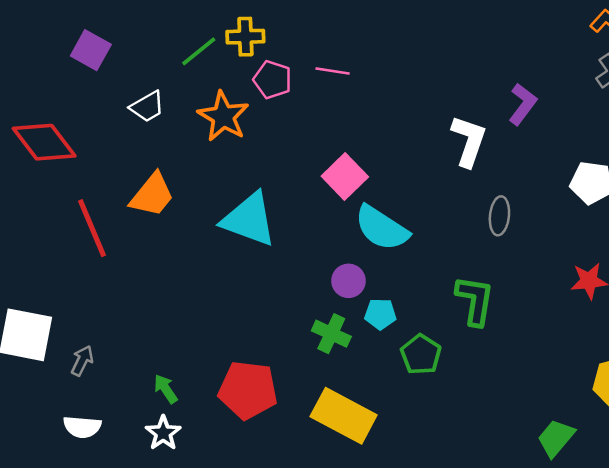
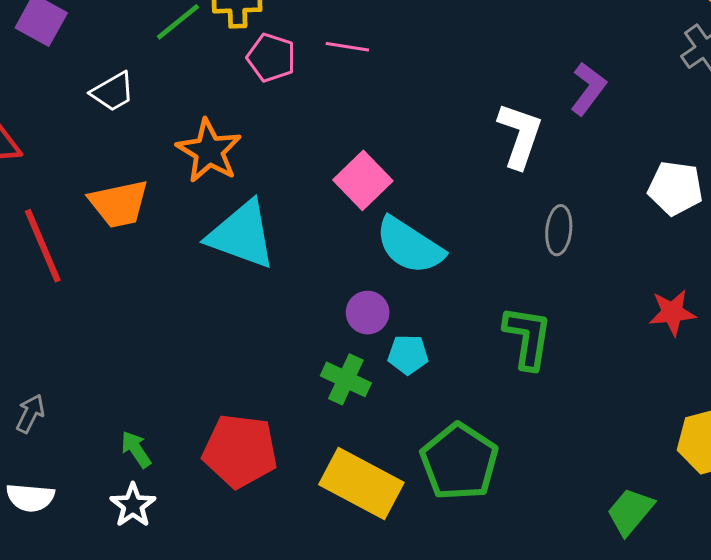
orange star: (223, 116) -> (209, 151), moved
orange trapezoid: (152, 195) -> (119, 204), turned 39
green pentagon: (421, 354) -> (459, 462), moved, size x1.5

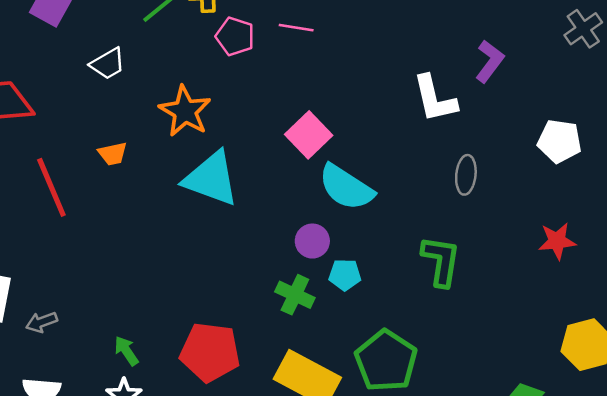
white L-shape: (520, 135) -> (435, 99), turned 148
orange trapezoid: (119, 204) -> (113, 154), size x0.6
gray arrow: (30, 414) -> (42, 322), turned -136

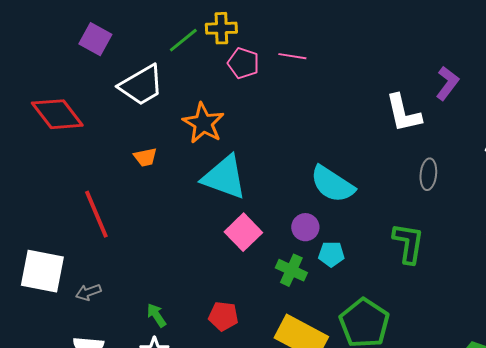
white trapezoid: (108, 64) -> (141, 85), size x1.6
pink square: (309, 135) -> (243, 232), moved
red line: (51, 187) -> (96, 214), moved
red pentagon: (210, 352) -> (223, 316), size x0.6

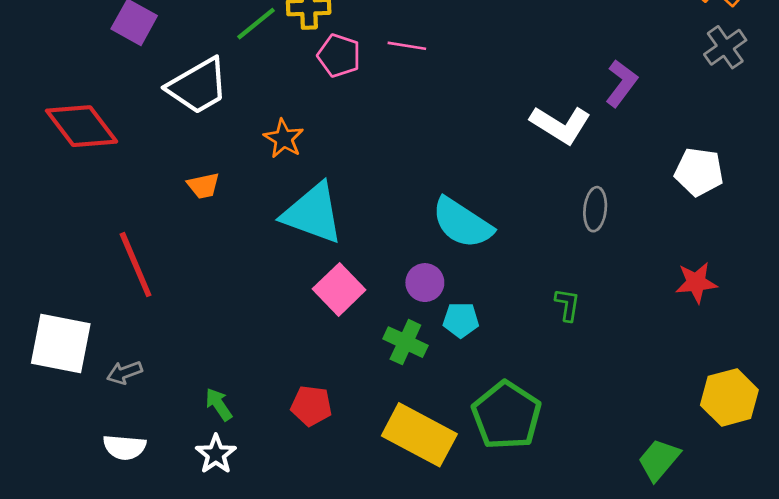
white L-shape: (403, 113) -> (561, 125), turned -45
orange star: (203, 123) -> (284, 139), size x0.7
green L-shape: (408, 243) -> (567, 305), size x0.6

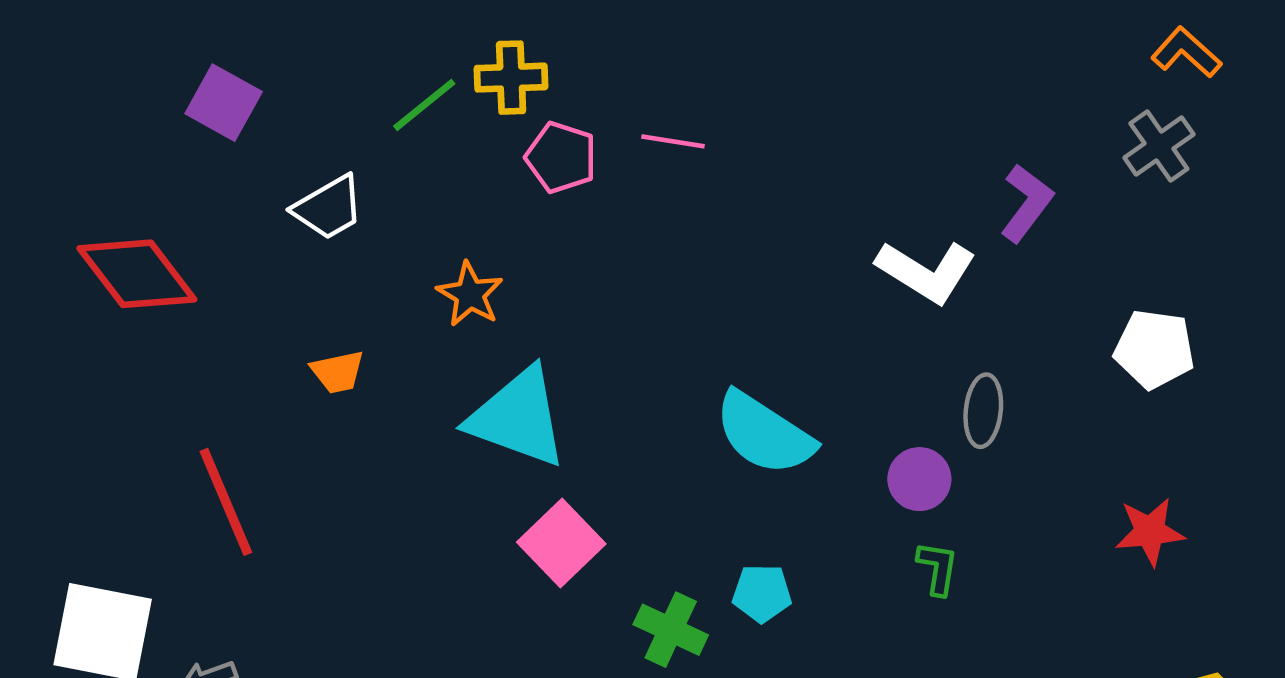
gray cross: (725, 47) -> (1159, 146), moved
white trapezoid: (198, 86) -> (329, 208), size x0.7
purple circle: (425, 283) -> (919, 479), moved

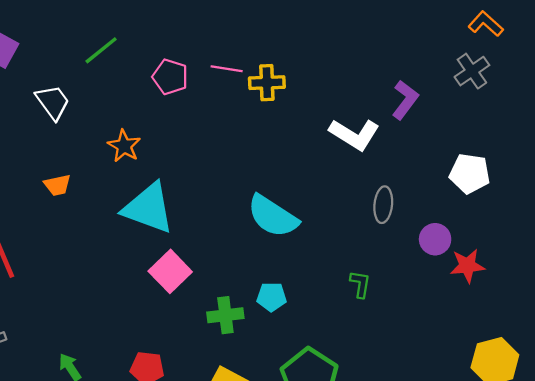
yellow cross: (511, 78) -> (267, 83), moved
white trapezoid: (329, 208) -> (53, 102), turned -96
purple circle: (919, 479) -> (435, 239), moved
green cross: (671, 630) -> (225, 315), turned -32

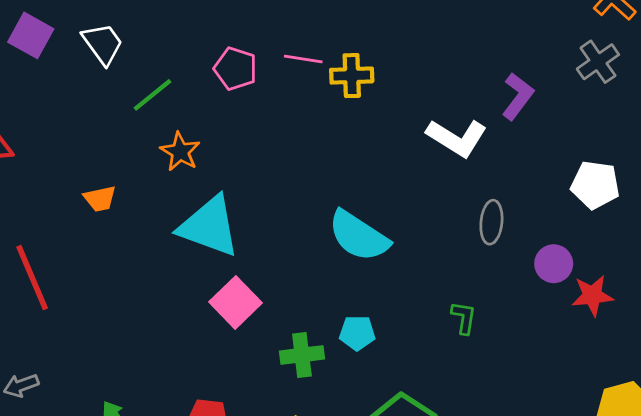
green line: (101, 50) -> (152, 95), moved
white trapezoid: (53, 102) -> (103, 44), moved

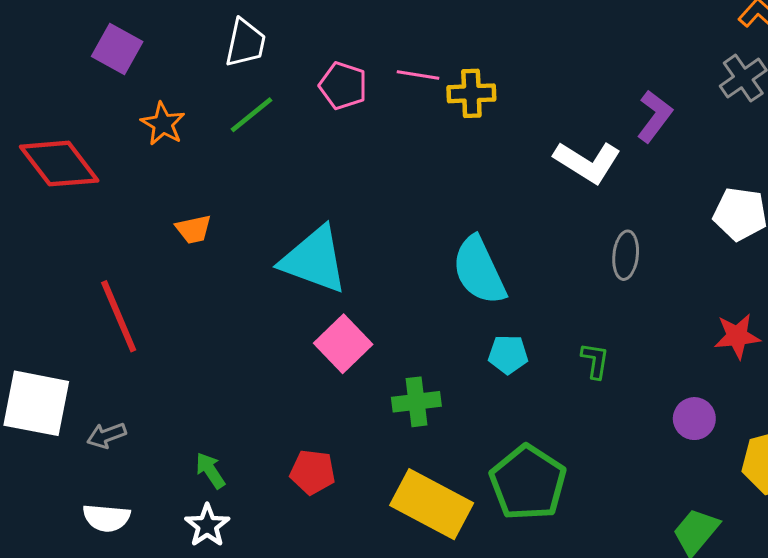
white trapezoid: (103, 44) -> (245, 43), moved, turned 48
orange star: (180, 152) -> (163, 124), moved
cyan semicircle: (359, 236) -> (479, 270), turned 32
purple circle: (554, 264) -> (694, 419), moved
cyan pentagon: (357, 333) -> (508, 354), moved

